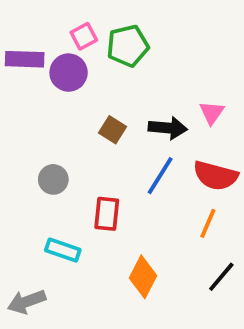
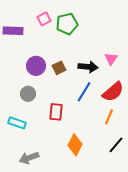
purple circle: (69, 73) -> (36, 66), moved
brown square: (112, 130) -> (59, 68), turned 32
red semicircle: (216, 176) -> (113, 92), turned -55
cyan rectangle: (63, 250) -> (17, 123), moved
gray arrow: (27, 302) -> (29, 158), moved

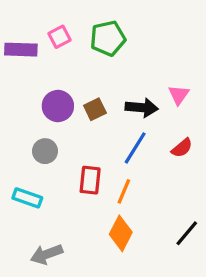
pink square: (44, 19) -> (59, 37), moved
red semicircle: (113, 92) -> (182, 148), size x0.6
orange line: (109, 117) -> (124, 191), moved

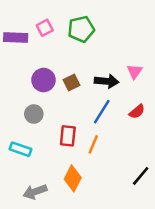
orange diamond: (121, 233) -> (73, 178), moved

